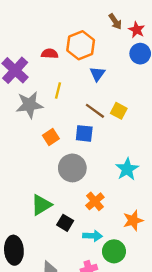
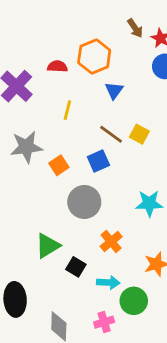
gray star: (29, 105) -> (26, 147), moved
blue square: (84, 133) -> (98, 161), turned -30
cyan star: (127, 169) -> (149, 203), turned 30

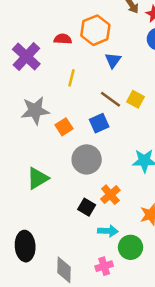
green triangle: (48, 246) -> (38, 178), moved
black square: (76, 267) -> (87, 207), moved

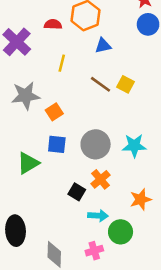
blue triangle: (113, 60) -> (103, 46), turned 42
blue square: (99, 123) -> (57, 144), moved, turned 30
gray circle: (87, 159) -> (96, 144), moved

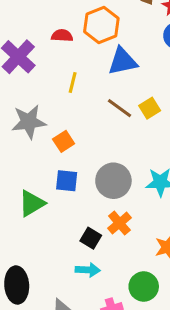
blue triangle: (103, 46) -> (123, 61), size x1.5
yellow square: (126, 84) -> (150, 108), turned 30
cyan arrow: (98, 216) -> (88, 270), moved

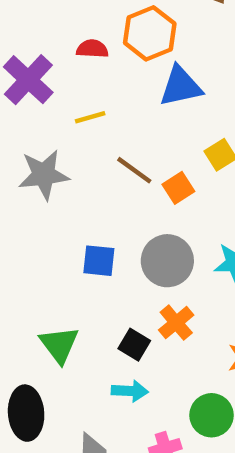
yellow line: (73, 82) -> (90, 117), moved, turned 60
brown line: (119, 108) -> (134, 170), moved
orange square: (64, 141) -> (178, 188), moved
green triangle: (32, 203) -> (59, 345), moved, turned -36

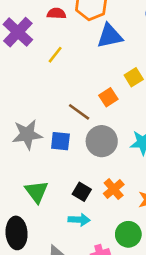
yellow line: (90, 117) -> (55, 55), turned -36
brown line: (134, 170) -> (79, 112), moved
gray star: (44, 175) -> (27, 134), moved
orange cross: (176, 323) -> (114, 189), moved

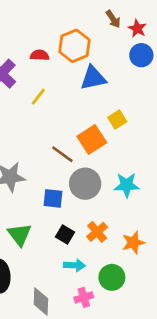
orange square: (108, 97) -> (92, 140), size x1.5
blue square: (60, 141) -> (53, 198), moved
cyan arrow: (79, 220) -> (74, 265), moved

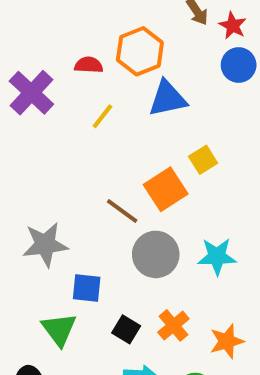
yellow line: (38, 97) -> (102, 116), moved
blue square: (53, 198) -> (87, 288), moved

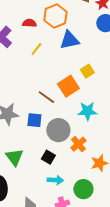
gray circle: (156, 254) -> (58, 130), moved
cyan star: (217, 256) -> (87, 111), moved
blue square: (87, 288) -> (34, 120), moved
orange cross: (173, 325) -> (78, 144), moved

